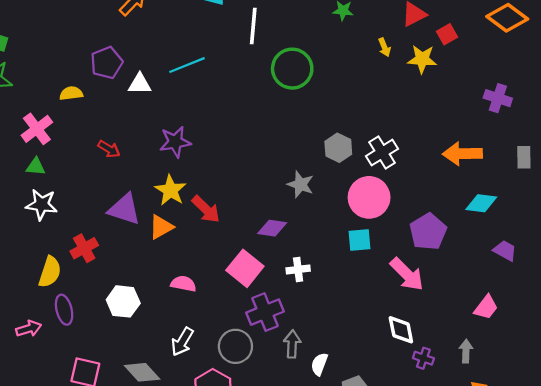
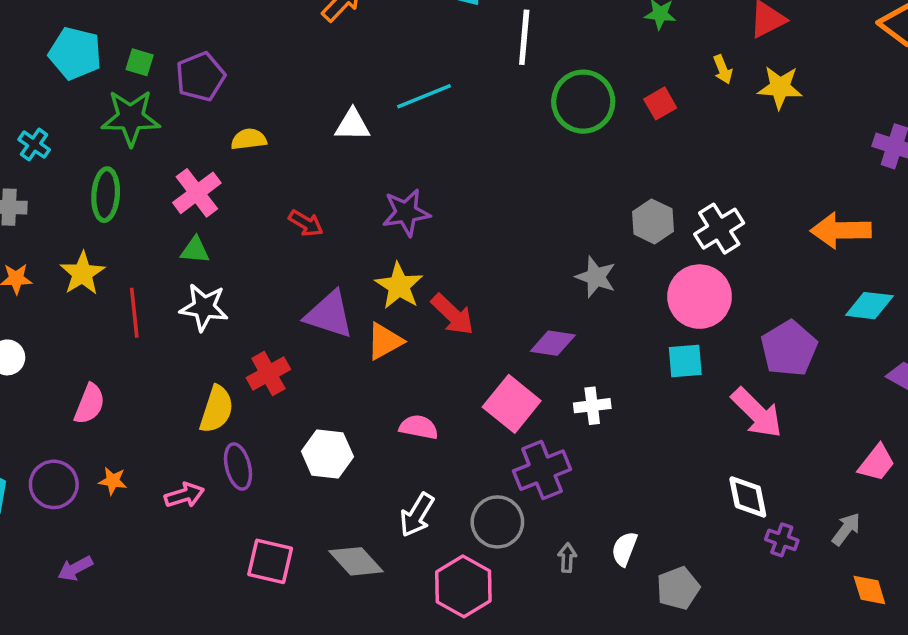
red square: (447, 34) -> (660, 103), moved
purple pentagon: (107, 63) -> (200, 77), moved
gray arrow: (292, 344) -> (567, 558), moved, size x0.7
gray arrow: (466, 351) -> (846, 529), turned 35

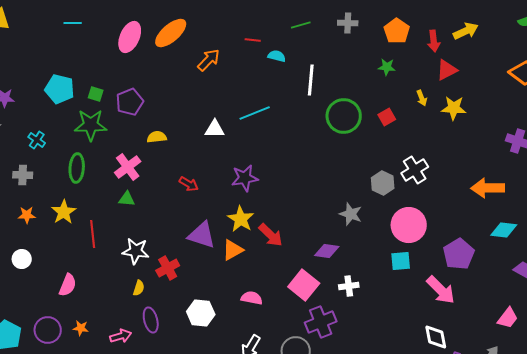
white cross: (719, 229) -> (415, 170), moved
white star: (204, 307) -> (136, 251), moved
yellow semicircle: (217, 409) -> (139, 288), size x0.6

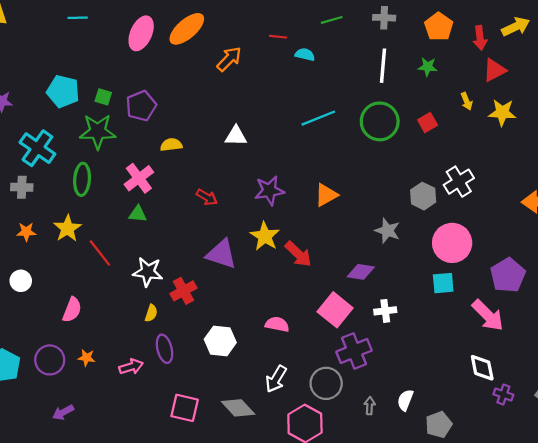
white line: (311, 80) -> (383, 66), moved
cyan line: (255, 113) -> (318, 118), moved
cyan cross: (37, 140) -> (37, 148), size x1.8
red line: (93, 234) -> (100, 253), turned -32
orange triangle: (233, 250) -> (326, 195), moved

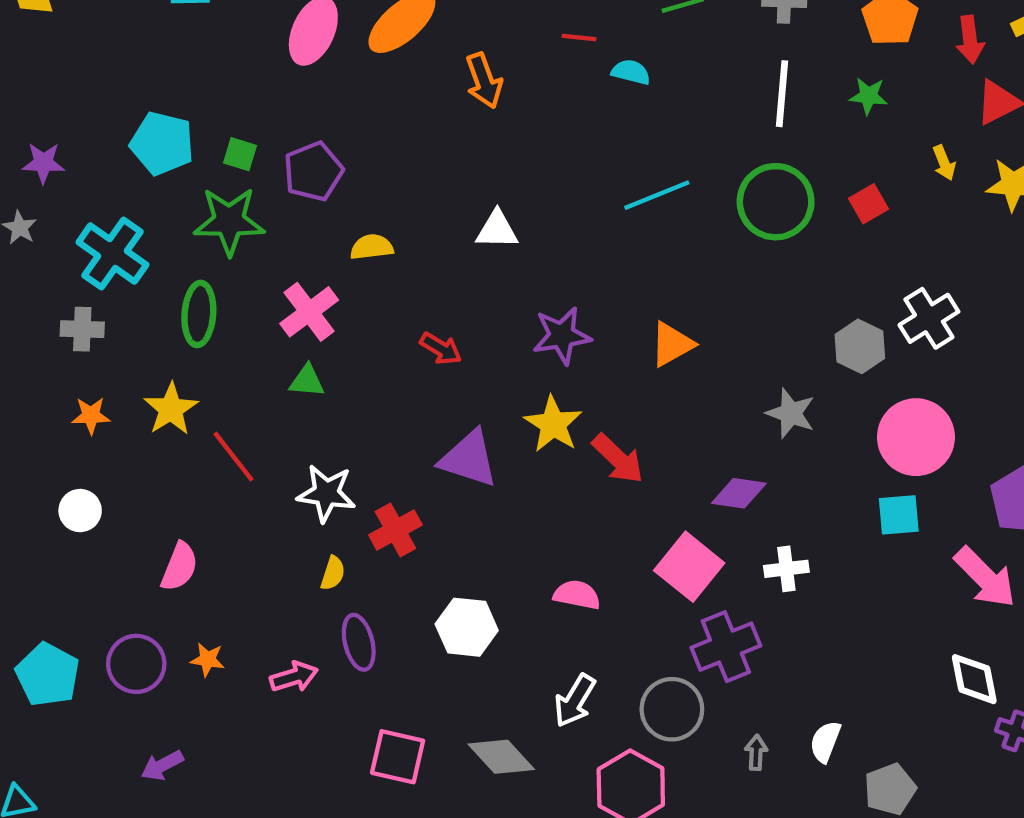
orange arrow: (229, 59) -> (484, 81), turned 116

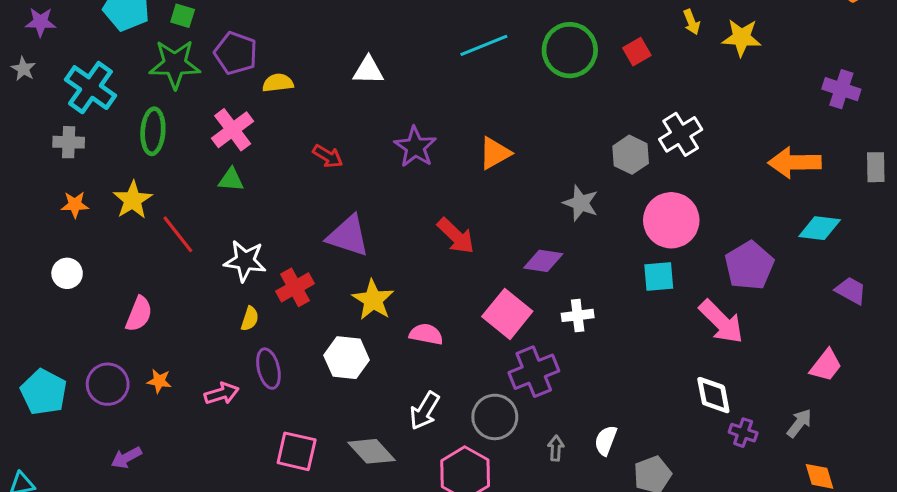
purple pentagon: (313, 171) -> (236, 53), moved, turned -30
purple star: (562, 336) -> (415, 147), turned -30
yellow star: (553, 424) -> (373, 300), moved

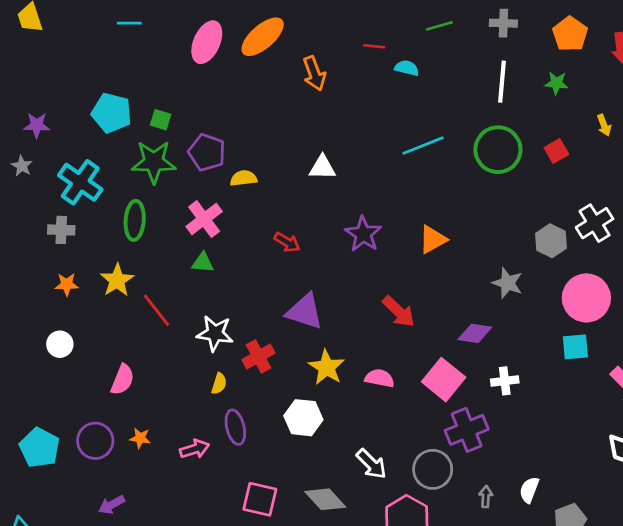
pink semicircle: (426, 334) -> (380, 378), moved
white arrow: (425, 411) -> (371, 464), turned -76

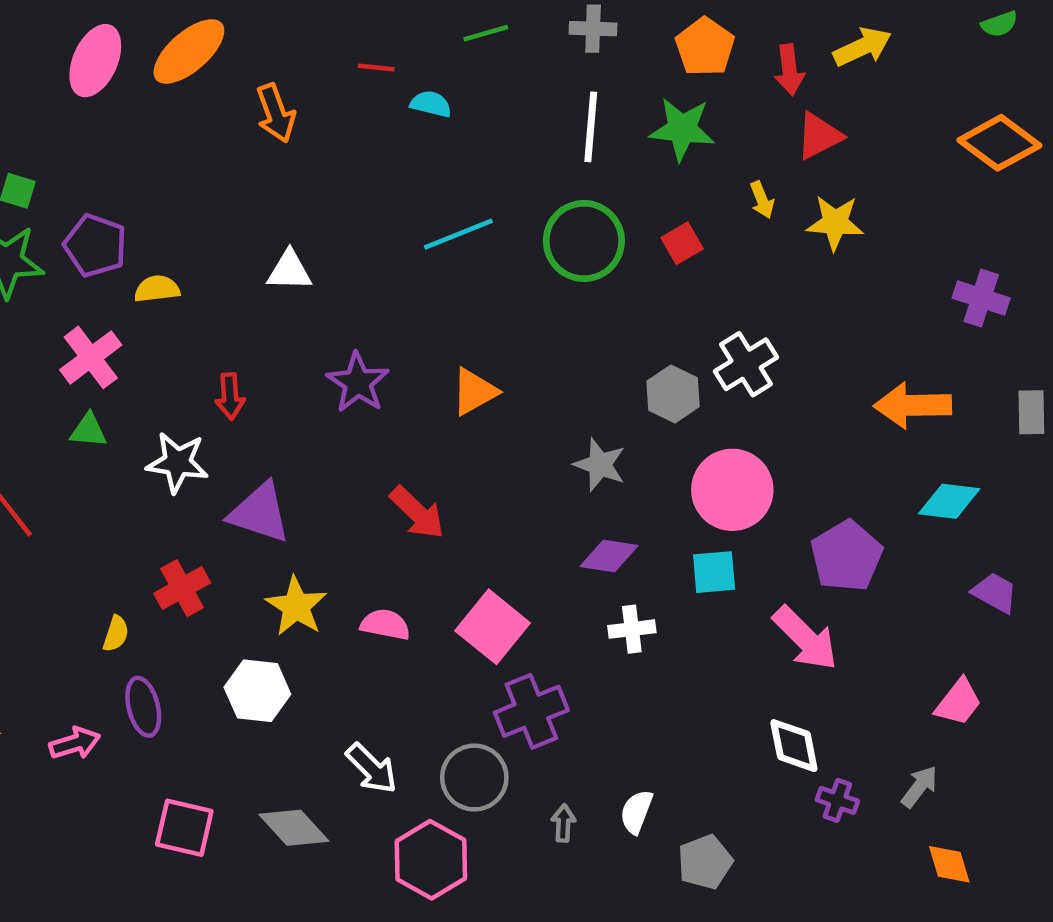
green star: (556, 83) -> (682, 129), size x1.6
red arrow: (287, 242) -> (230, 396), turned 55
white star: (215, 333) -> (177, 462), moved
purple diamond: (475, 333) -> (609, 556), moved
white cross: (505, 381) -> (632, 629), moved

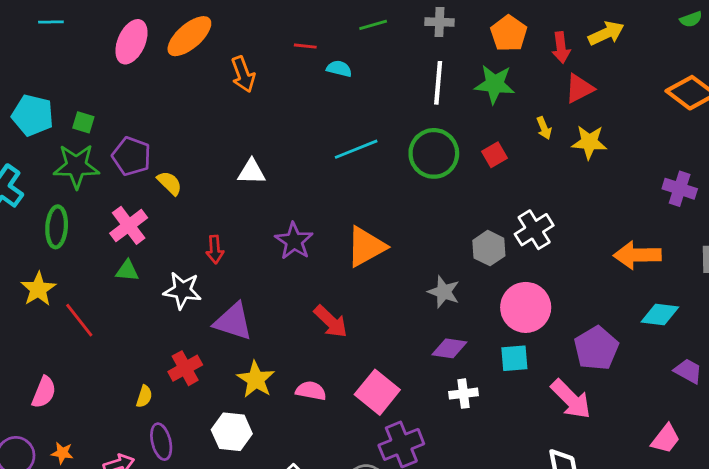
yellow semicircle: (157, 289) -> (170, 183), turned 52
orange triangle: (474, 392) -> (366, 247), size x1.4

